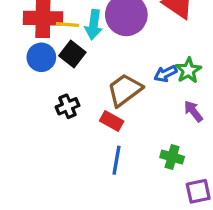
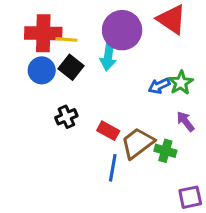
cyan arrow: (94, 25) -> (108, 56), moved
brown trapezoid: (125, 90) -> (138, 143), moved
green cross: (172, 157) -> (165, 151), moved

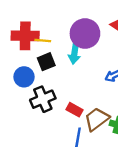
black square: (71, 67) -> (46, 62), turned 30
blue circle: (42, 70) -> (24, 77), moved
black cross: (66, 117) -> (43, 99), size x1.5

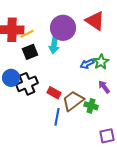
yellow line: (43, 41) -> (27, 34), turned -32
blue circle: (24, 77) -> (11, 78), moved

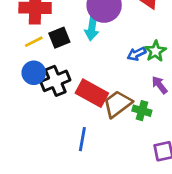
yellow line: (27, 34) -> (34, 42), moved
red rectangle: (54, 93) -> (92, 93), size x1.6
blue line: (57, 117) -> (82, 139), moved

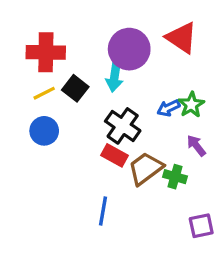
black square: (59, 38) -> (75, 88), turned -30
black cross: (55, 81) -> (123, 126), moved, turned -32
red rectangle: (92, 93) -> (114, 155), size x0.7

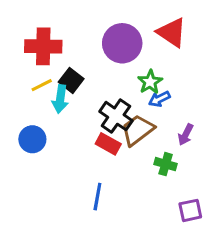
cyan arrow: (114, 77) -> (60, 99), moved
green star: (191, 105) -> (150, 82), moved
blue circle: (44, 131) -> (32, 139), moved
purple arrow: (196, 146) -> (186, 135), turned -115
brown trapezoid: (146, 168) -> (138, 130), moved

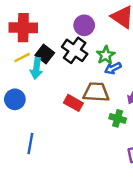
purple circle: (122, 43) -> (84, 25), size x0.7
black cross: (116, 116) -> (75, 50), moved
brown trapezoid: (138, 130) -> (96, 92), turned 40
blue line: (97, 197) -> (30, 144), moved

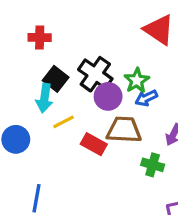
purple circle: (84, 25) -> (108, 96), moved
red cross: (23, 28) -> (40, 38), moved, size x0.6
yellow line: (22, 58) -> (64, 122), moved

